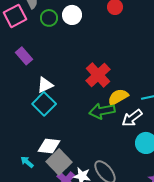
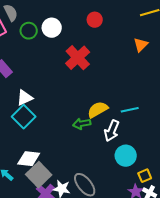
red cross: (98, 75) -> (78, 58), moved
green arrow: (102, 111) -> (82, 124), size x0.7
white arrow: (132, 118) -> (112, 131), turned -30

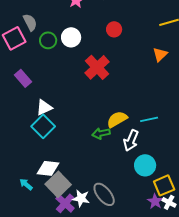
yellow square: (145, 176) -> (164, 185), size x1.5

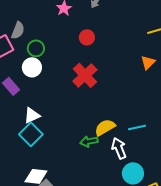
gray semicircle: (30, 22) -> (18, 30), turned 48
red circle: (114, 29) -> (87, 37), moved
white circle: (71, 37) -> (32, 67), moved
white arrow: (131, 140) -> (119, 148), turned 135

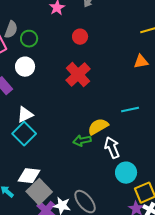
green circle: (36, 48) -> (29, 39), moved
orange triangle: (148, 62) -> (141, 62), turned 35
cyan line: (137, 127) -> (130, 110), moved

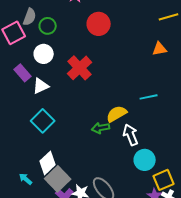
red circle: (80, 37) -> (99, 24), size x1.5
red cross: (78, 75) -> (80, 68), moved
white triangle: (25, 115) -> (41, 86), moved
white diamond: (29, 176) -> (48, 163), turned -50

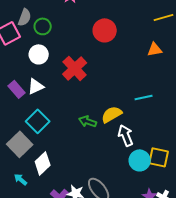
red circle: (99, 24) -> (105, 30), moved
purple rectangle: (23, 73) -> (17, 89), moved
green arrow: (101, 128) -> (88, 121), moved, turned 30
gray square: (58, 179) -> (20, 144), moved
yellow square: (164, 180) -> (159, 157), moved, turned 35

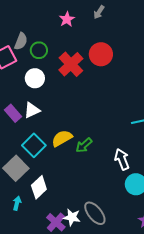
red cross: (75, 68) -> (71, 64), moved
yellow semicircle: (112, 114) -> (62, 138), moved
green arrow: (88, 121) -> (84, 145), turned -60
cyan arrow: (21, 179) -> (17, 203), turned 64

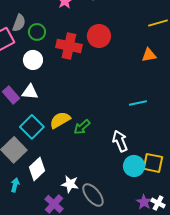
red cross: (71, 64) -> (69, 46), turned -35
white triangle: (32, 110) -> (30, 92), turned 30
white star: (72, 217) -> (70, 184), moved

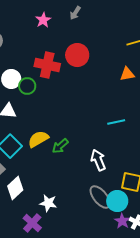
green circle: (37, 32) -> (27, 86), moved
cyan circle: (134, 166) -> (117, 201), moved
gray ellipse: (93, 195) -> (100, 197), moved

